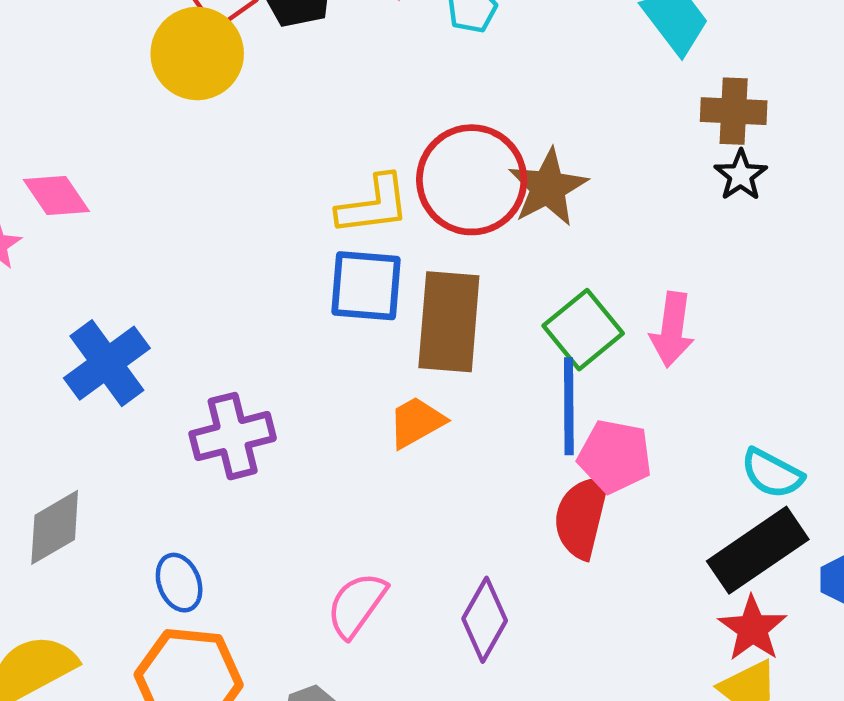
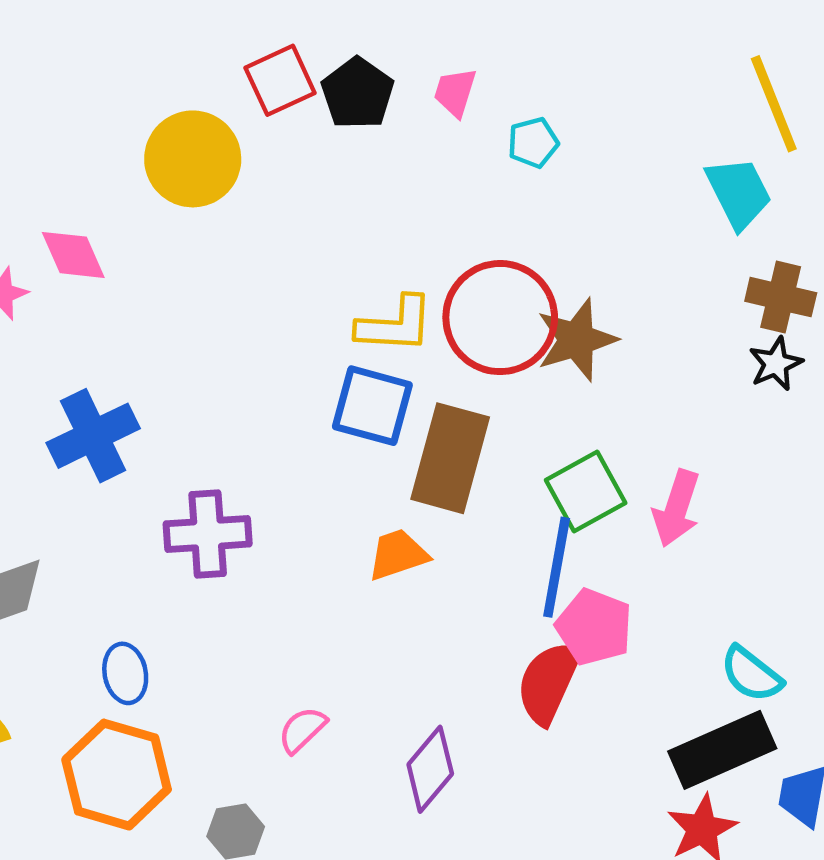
yellow circle: (197, 54) -> (193, 159), moved
pink semicircle: (357, 605) -> (302, 730), size x0.7

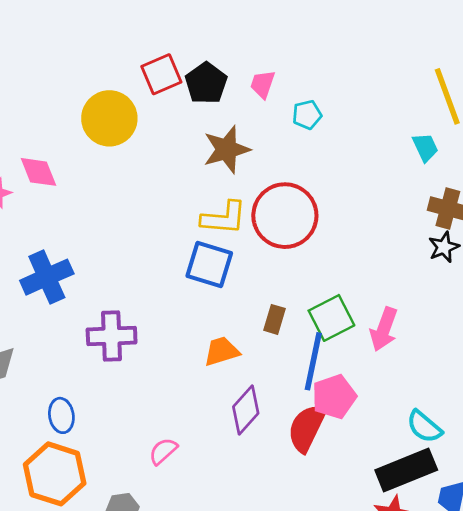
cyan trapezoid: (739, 193) -> (425, 147), size x0.7
brown star: (577, 340) -> (227, 149), moved
brown rectangle: (450, 458) -> (275, 319), moved, size x0.5
pink pentagon: (594, 627) -> (334, 397), turned 30
purple diamond: (430, 769) -> (246, 410), moved

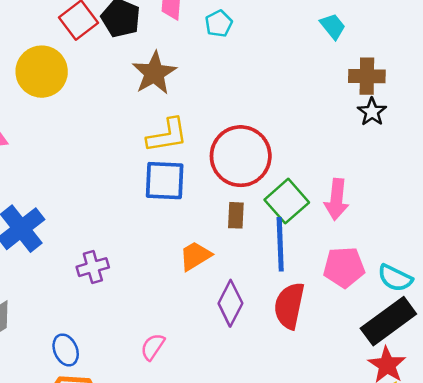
red circle: (285, 216) -> (241, 156), moved
purple cross: (112, 336) -> (93, 267), size x0.7
pink pentagon: (334, 397) -> (344, 267), moved, turned 30
pink semicircle: (163, 451) -> (153, 347), moved

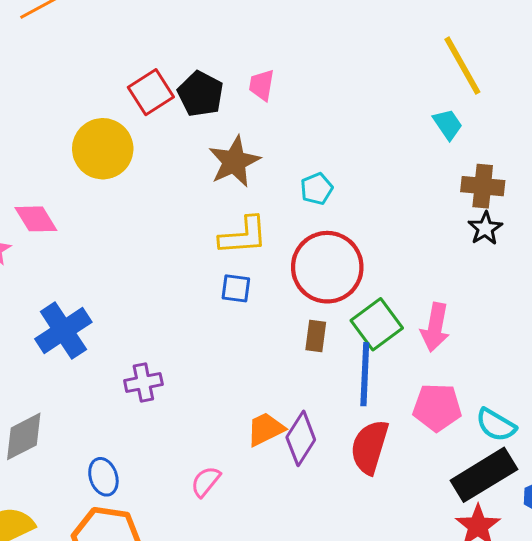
cyan pentagon: (219, 24) -> (317, 189), moved
blue square: (165, 181) -> (236, 288), size x0.6
orange trapezoid: (195, 256) -> (266, 429), moved

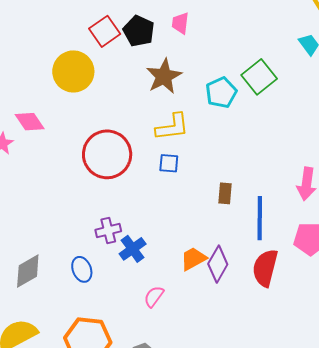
cyan pentagon: (317, 189) -> (221, 92), size x1.4
red circle: (327, 267) -> (107, 154), moved
green square: (377, 324) -> (259, 77), moved
blue cross: (63, 330) -> (133, 249), moved, size x0.7
blue ellipse: (103, 477) -> (82, 269), moved

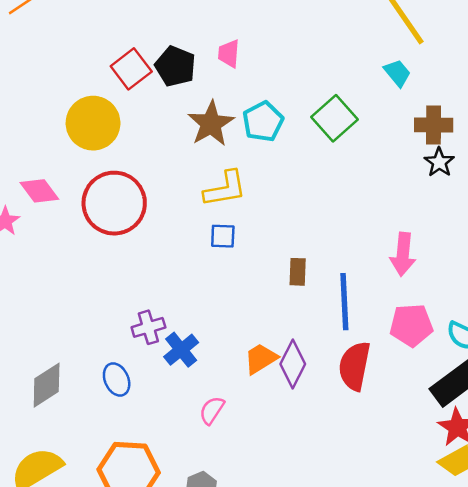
cyan pentagon: (221, 92) -> (263, 121), moved
red circle: (107, 154) -> (114, 203), moved

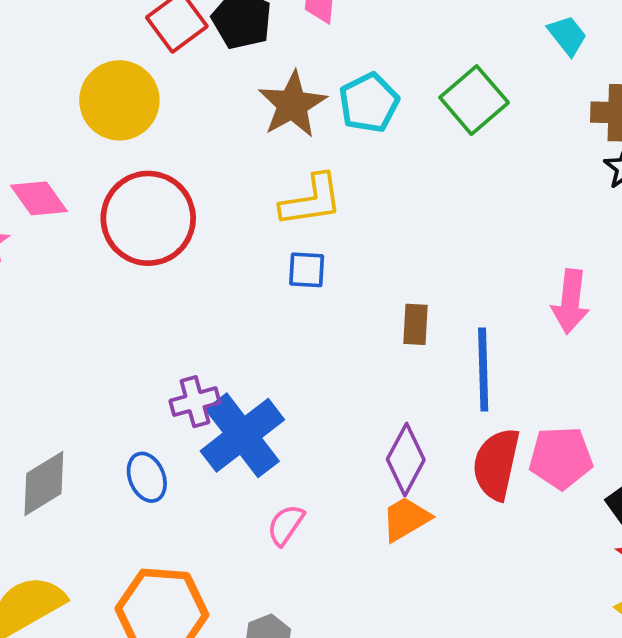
pink pentagon: (411, 325) -> (561, 458), moved
blue cross: (181, 350) -> (242, 435), size x1.6
orange trapezoid: (261, 359) -> (406, 519), moved

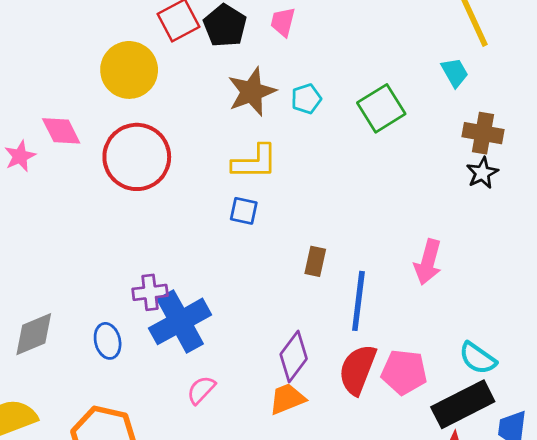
cyan pentagon: (369, 103) -> (306, 99), size x0.7

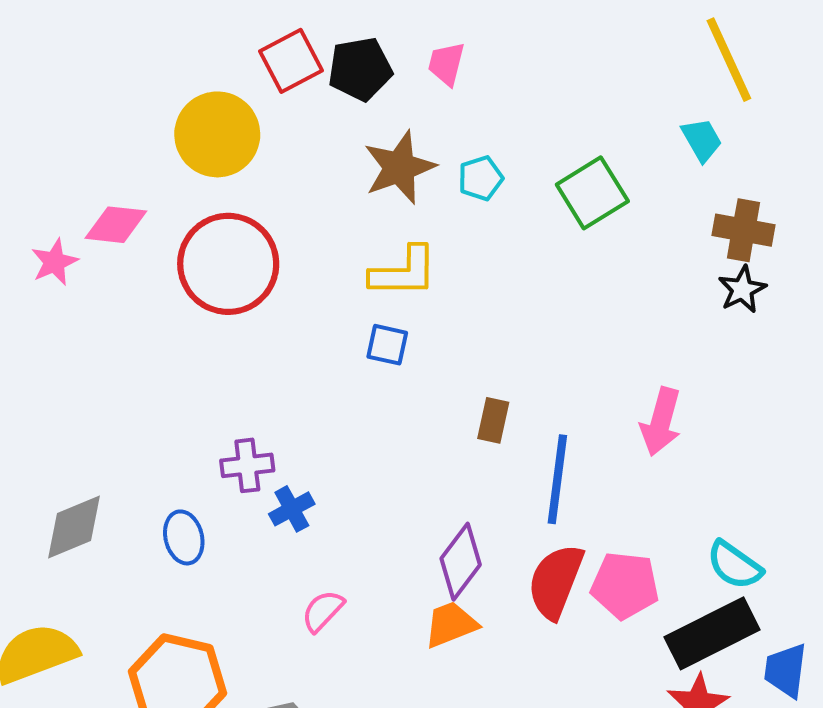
black pentagon: (225, 26) -> (360, 69), turned 30
pink diamond: (61, 131) -> (116, 225), turned -57
blue cross: (180, 321) -> (292, 509), size x0.5

